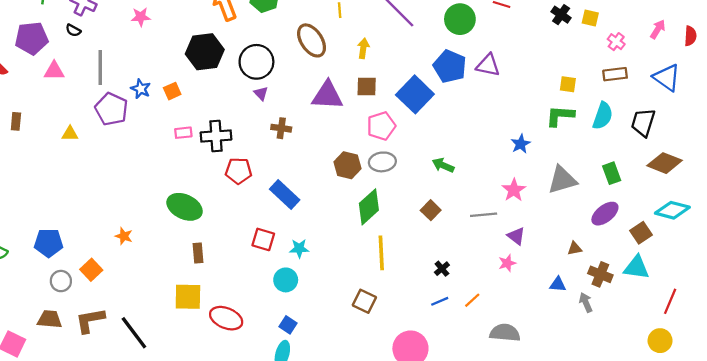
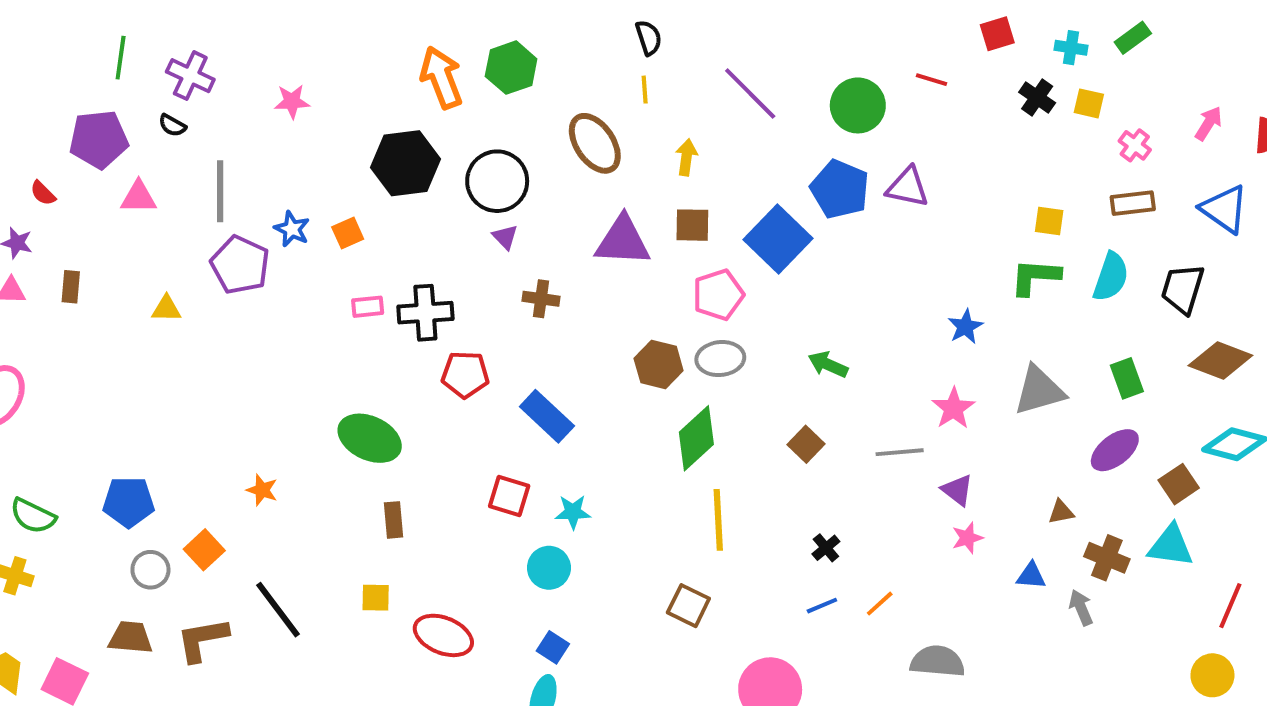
pink star: (507, 263) -> (967, 538), moved
yellow square: (188, 297) -> (376, 598), size x0.6
black line: (134, 333) -> (278, 610), moved

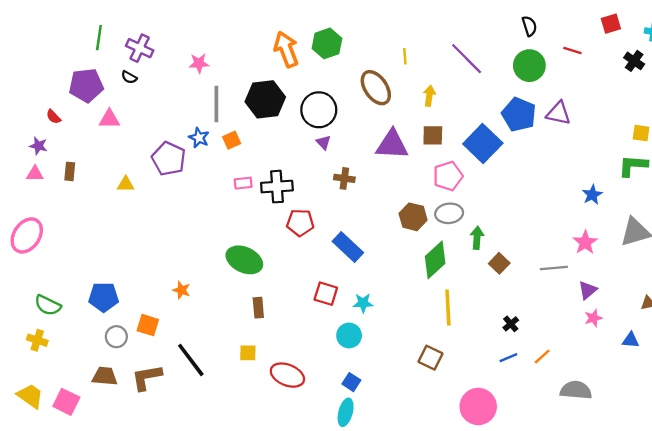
black semicircle: (649, 38) -> (529, 26), moved
gray line: (220, 191) -> (216, 104), moved
green arrow: (828, 364) -> (477, 238), moved, turned 70
purple triangle: (957, 490) -> (588, 290), turned 42
orange square: (204, 550) -> (148, 325), turned -30

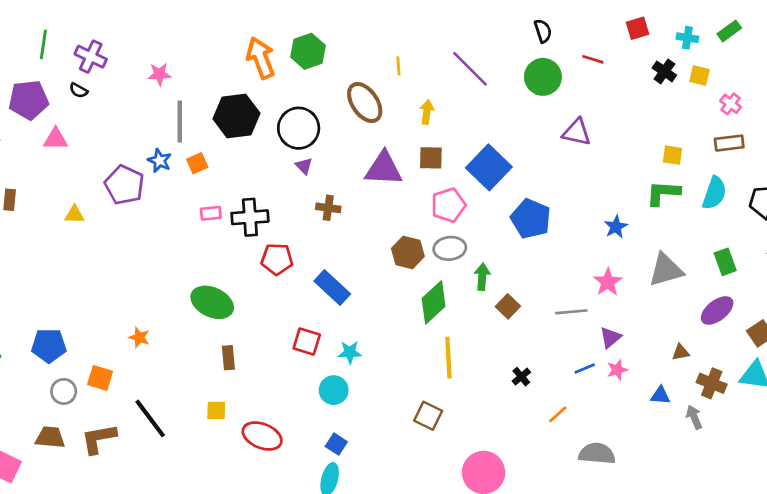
blue pentagon: (519, 114) -> (531, 219), moved
blue line: (508, 358) -> (585, 368), moved

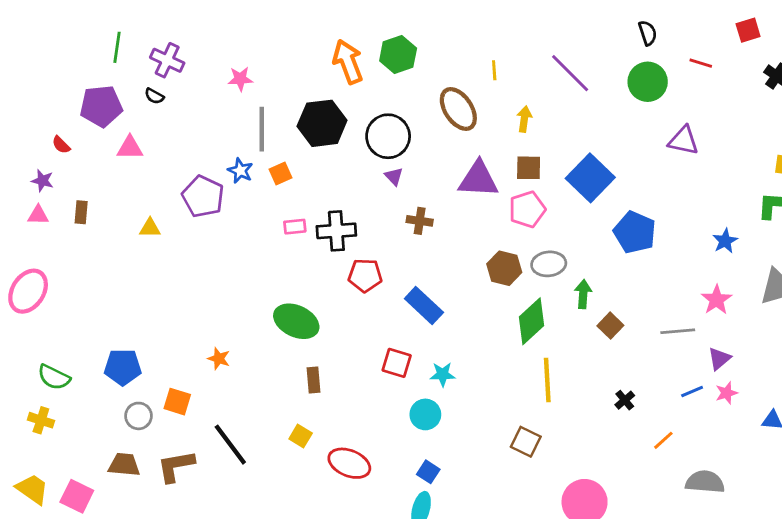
pink pentagon: (448, 205) -> (527, 209), moved
yellow square: (216, 410) -> (301, 436), turned 30

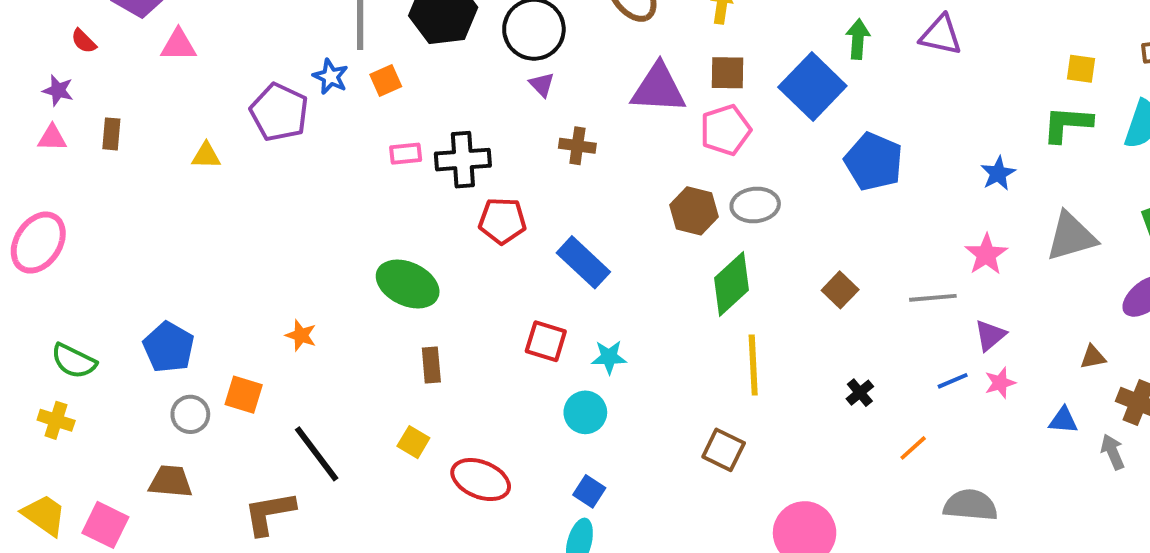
green arrow: (583, 294) -> (858, 39), moved
blue pentagon: (123, 367) -> (169, 347), turned 30
brown L-shape: (176, 466) -> (269, 513), moved

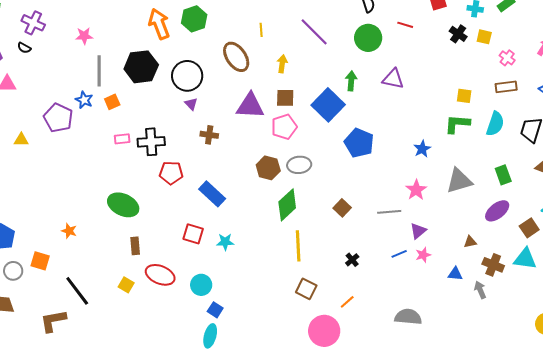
cyan circle: (585, 412) -> (201, 285), moved
orange line: (913, 448) -> (347, 302), moved
brown square: (724, 450) -> (306, 289), moved
red ellipse: (481, 480) -> (160, 275), moved

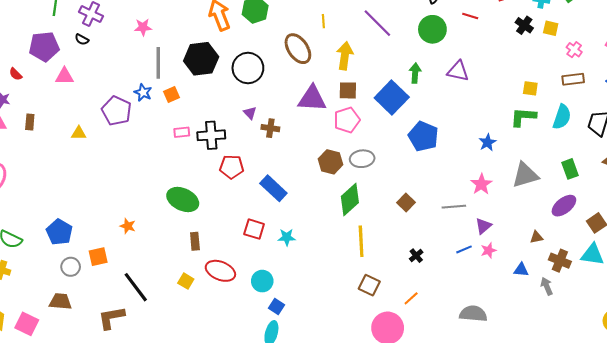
yellow arrow: (282, 64) -> (345, 56), size x1.5
purple triangle: (191, 104) -> (250, 113), moved
orange square: (40, 261) -> (98, 257), turned -30

